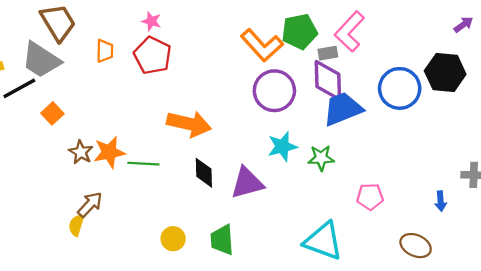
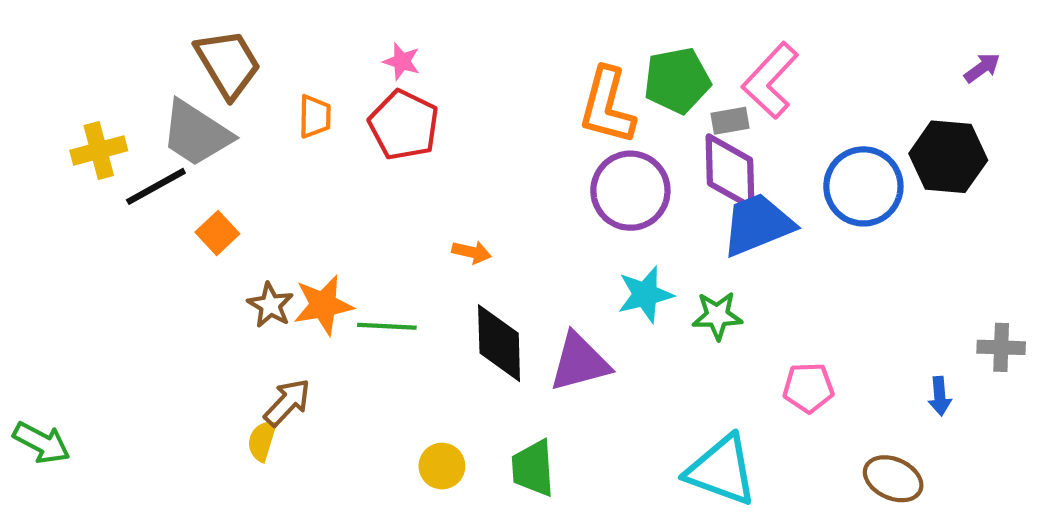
orange L-shape: (262, 45) -> (607, 106), turned 57
orange arrow: (189, 124) -> (472, 252), size x0.5
black diamond: (204, 173) -> (499, 343), size x1.4

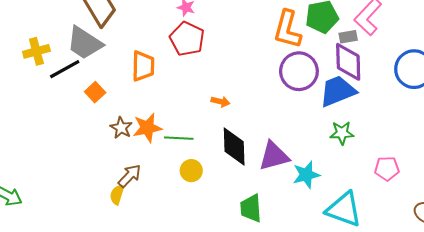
orange trapezoid: (315, 117) -> (143, 66), moved, size x1.4
blue trapezoid: (758, 225) -> (338, 91), moved
cyan star: (645, 294) -> (306, 175), moved
yellow circle: (442, 466) -> (191, 171), moved

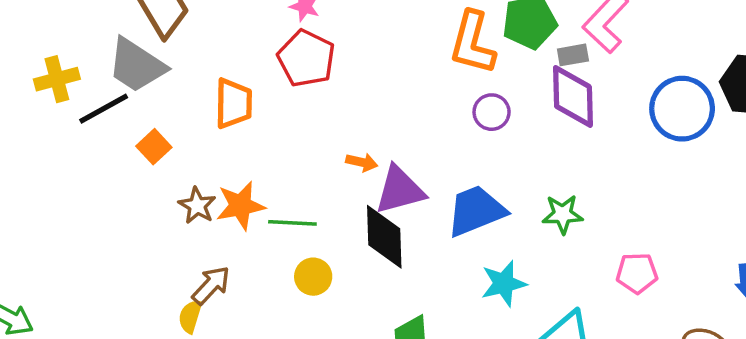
purple circle: (299, 71) -> (492, 112), size x0.6
blue trapezoid: (338, 91) -> (476, 211), moved
purple triangle: (274, 156) -> (400, 190), moved

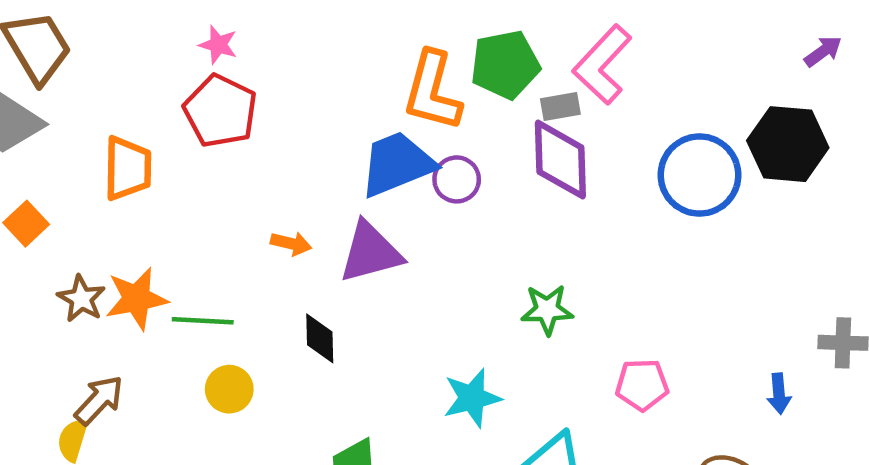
purple triangle: (400, 190) -> (371, 252), moved
blue trapezoid: (476, 211) -> (397, 164), moved
black diamond: (384, 237) -> (320, 338), size x0.6

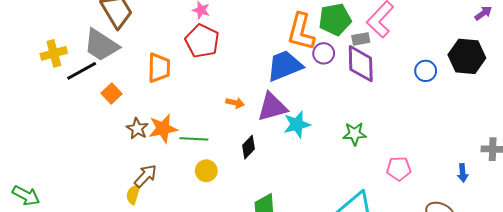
blue circle: (699, 175) -> (426, 71), size x0.6
purple circle: (457, 179) -> (324, 53), moved
black diamond: (320, 338) -> (248, 147), turned 45
cyan star: (472, 398) -> (297, 124), moved

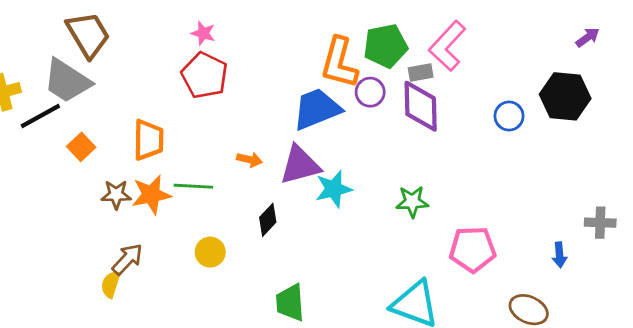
orange trapezoid: (159, 68) -> (148, 140), moved
brown star: (137, 129) -> (116, 195), turned -30
green line: (194, 139) -> (193, 186), moved
pink pentagon: (399, 169) -> (473, 249), size x1.4

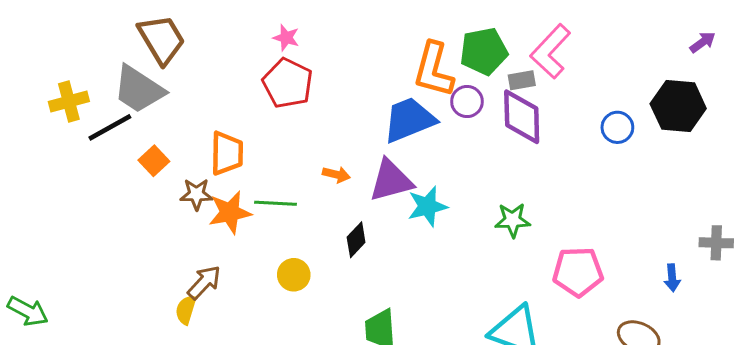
brown star: (116, 195) -> (196, 194), moved

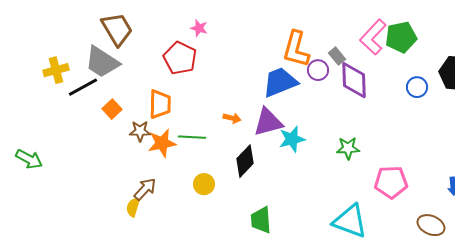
green pentagon: (484, 51) -> (401, 37), moved
gray rectangle: (522, 80) -> (337, 56), moved, turned 60
red pentagon: (288, 83) -> (180, 58), moved
black diamond: (356, 240) -> (245, 161), size x1.4
green arrow: (28, 311) -> (29, 159), moved

